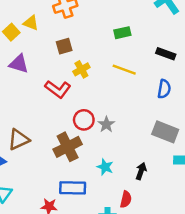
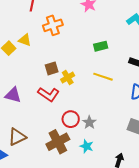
brown square: (64, 46) -> (52, 68), moved
purple triangle: (19, 64) -> (13, 95), moved
cyan star: (105, 167) -> (87, 146), moved

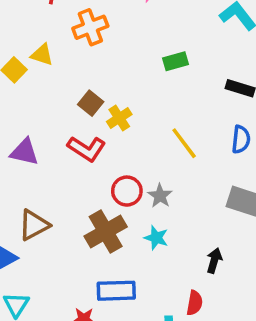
brown square: (52, 68) -> (91, 103), turned -32
yellow line: (103, 77) -> (184, 143), moved, turned 36

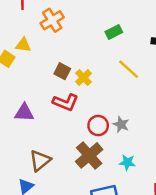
yellow line: (184, 143) -> (129, 69), moved
cyan star: (156, 238) -> (127, 162), moved

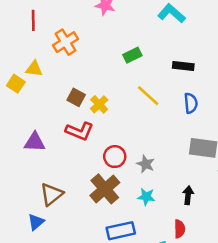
gray star: (121, 124) -> (146, 164), moved

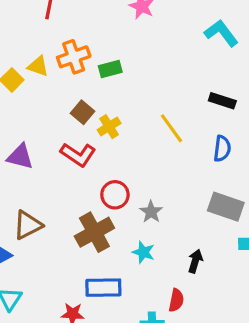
orange cross: (66, 42) -> (74, 57), moved
green rectangle: (132, 55) -> (110, 69), moved

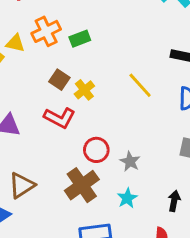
cyan star: (143, 252) -> (127, 198), turned 30

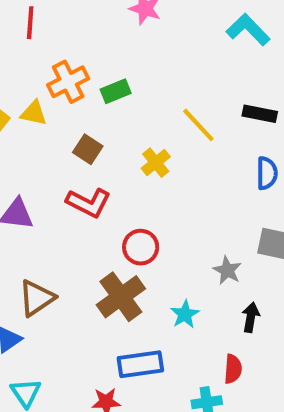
yellow triangle: (15, 43) -> (34, 113), moved
yellow line: (140, 85) -> (198, 125), moved
yellow cross: (84, 90) -> (156, 163), moved
gray star: (130, 162) -> (227, 270), moved

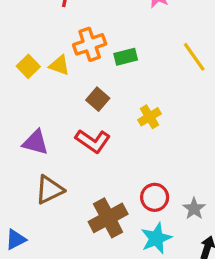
yellow line: (198, 125) -> (194, 57), moved
red circle: (141, 247) -> (155, 197), moved
brown triangle: (37, 298) -> (49, 190), moved
cyan star: (185, 314) -> (156, 238), size x1.4

